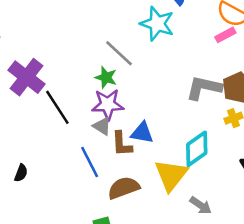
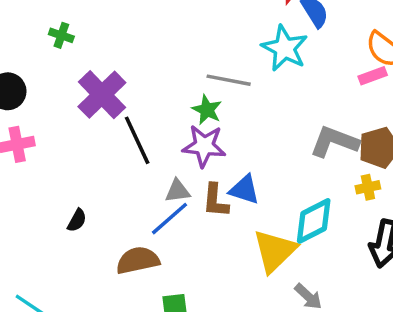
gray line: (119, 53) -> (229, 80), turned -40
gray triangle: (102, 126) -> (178, 191), moved, turned -48
blue line: (90, 162) -> (169, 219), turned 68
brown semicircle: (124, 188) -> (138, 260), moved

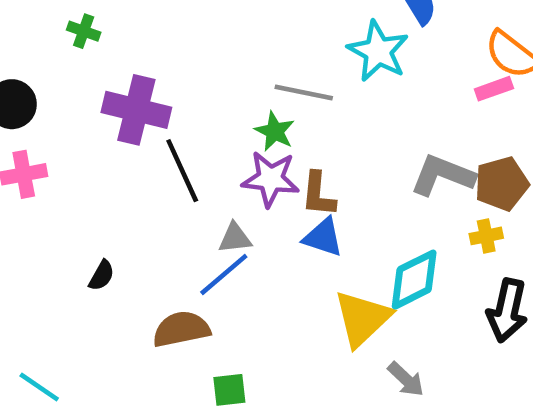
purple cross: (102, 95) -> (136, 110), turned -33
brown L-shape: (215, 201) -> (318, 194), moved

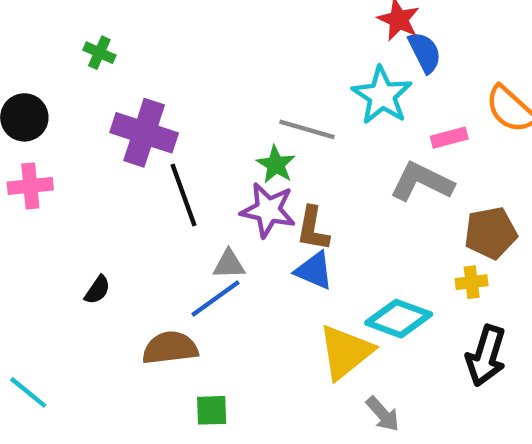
pink rectangle: (494, 89) -> (449, 138), moved
gray L-shape: (443, 175) -> (422, 182), moved
cyan diamond: (414, 280) -> (399, 319), turned 42

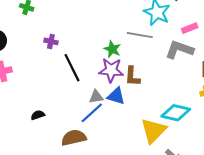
gray line: (307, 129) -> (140, 35), moved
purple cross: (144, 133) -> (51, 41), size x0.5
blue triangle: (314, 271) -> (116, 96), moved
black semicircle: (97, 290) -> (38, 115), turned -136

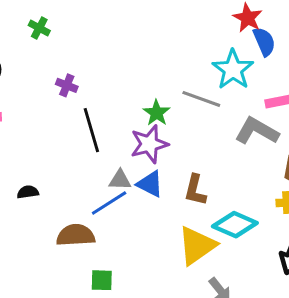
purple star: (111, 70) -> (149, 144), turned -30
brown L-shape: (132, 76) -> (195, 190), moved

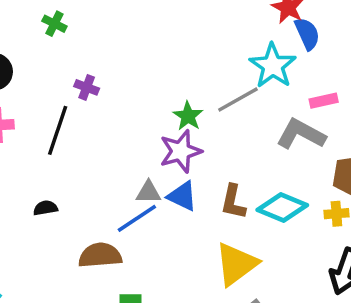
gray line: (201, 99) -> (238, 99), turned -48
black line: (91, 130) -> (58, 130), moved, turned 36
cyan diamond: (235, 225) -> (282, 207), moved

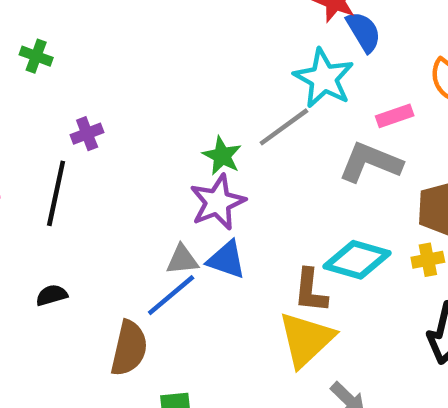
purple cross: (87, 87) -> (87, 134), turned -35
brown L-shape: (233, 202) -> (311, 291), moved
brown semicircle: (100, 255) -> (129, 348), turned 114

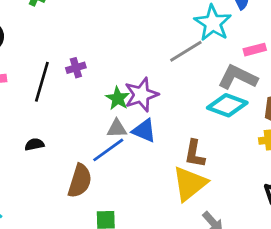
purple cross: (87, 134) -> (76, 68), moved
green star: (222, 156) -> (118, 98), moved
cyan diamond: (357, 260) -> (227, 105), moved

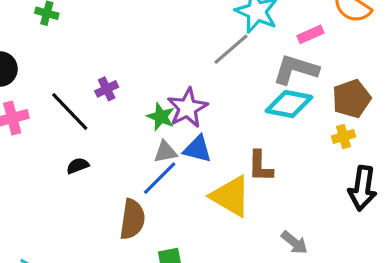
black line: (42, 82) -> (70, 111), turned -51
black semicircle: (34, 144) -> (78, 166), moved
yellow triangle: (190, 184) -> (231, 196), moved, turned -42

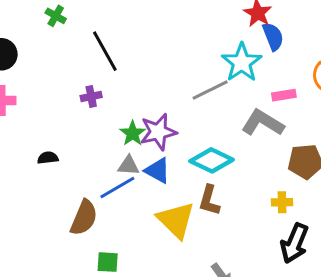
cyan diamond: (289, 104) -> (212, 160), moved
black line: (70, 111) -> (105, 51), moved
yellow cross: (343, 137) -> (282, 202), moved

